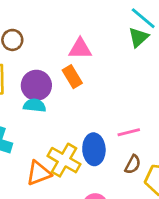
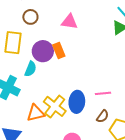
pink triangle: (80, 49) -> (69, 22), moved
orange rectangle: (72, 77) -> (59, 50), moved
cyan semicircle: (35, 105) -> (30, 69), moved, turned 98

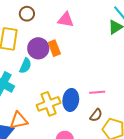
yellow cross: (55, 106) -> (49, 104), turned 30
orange triangle: (36, 113) -> (19, 120), moved

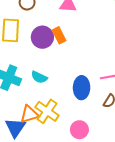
cyan semicircle: (25, 66) -> (39, 77), moved, turned 98
yellow cross: (49, 104) -> (47, 111), moved, turned -30

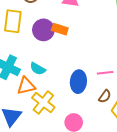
orange rectangle: (59, 35) -> (60, 29), turned -49
orange triangle: (29, 114) -> (26, 86), moved

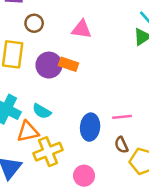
brown semicircle: (105, 96) -> (121, 145), turned 120
yellow cross: (43, 103) -> (48, 152), turned 30

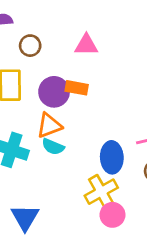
orange triangle: (28, 132) -> (49, 125), moved
yellow cross: (48, 152) -> (101, 192), moved

